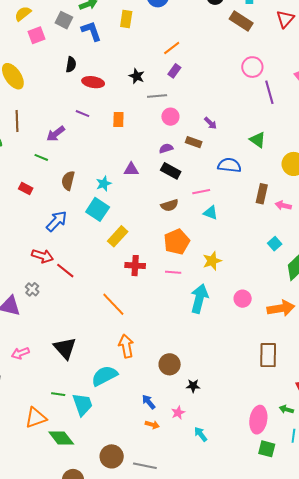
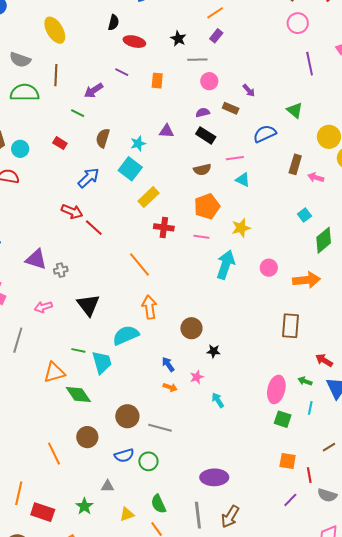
pink circle: (252, 67) -> (298, 23), moved
blue semicircle: (229, 165) -> (265, 134), turned -35
gray cross: (32, 289) -> (61, 270), moved, turned 32

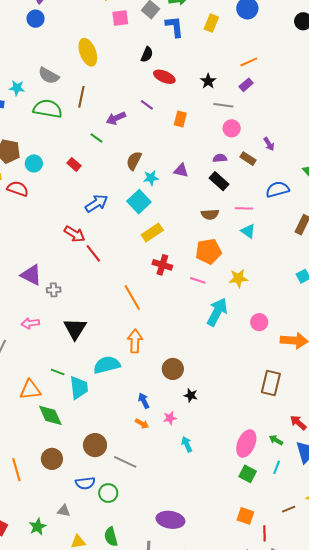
brown semicircle: (103, 138) -> (134, 161), moved

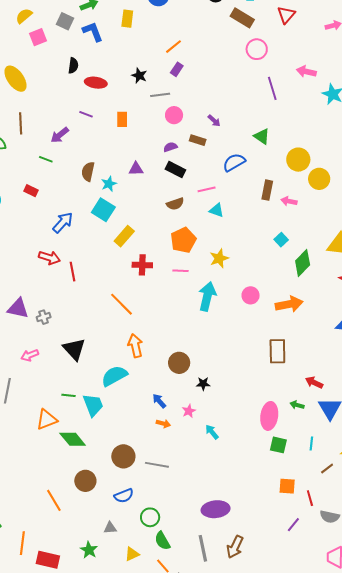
red line: (93, 253) -> (73, 272), turned 42
cyan line: (277, 467) -> (311, 443), moved
green circle: (108, 493) -> (150, 517), moved

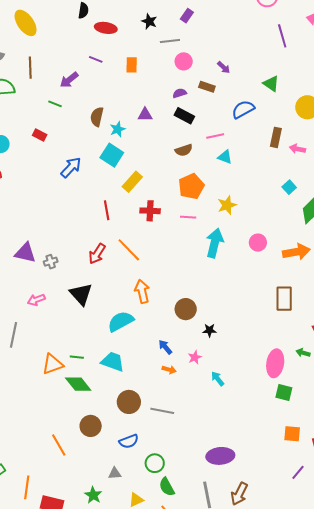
red arrow: (49, 258) -> (97, 254), moved, turned 105
red line: (73, 272) -> (107, 210), moved
green line: (69, 395) -> (77, 357), moved
cyan trapezoid: (93, 405) -> (113, 362), moved, turned -50

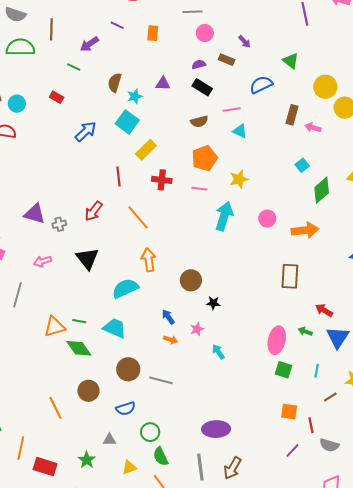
red arrow: (97, 254) -> (94, 211), moved

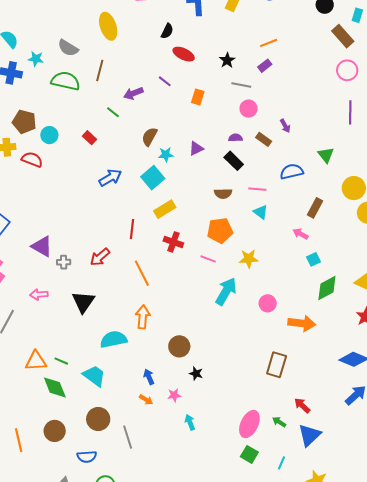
purple triangle: (163, 84) -> (196, 148), turned -42
pink arrow: (313, 128) -> (301, 234), moved
gray line: (161, 380) -> (128, 437), turned 45

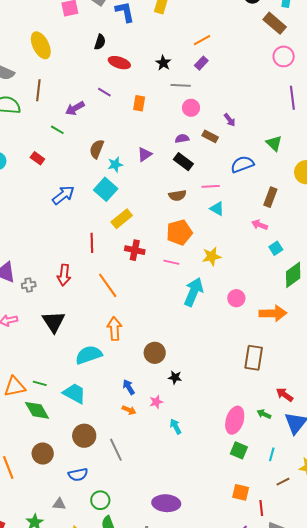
red arrow: (100, 257) -> (64, 275), turned -35

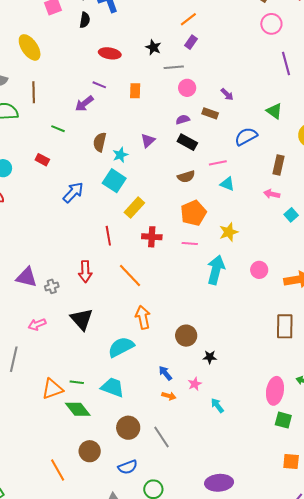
black semicircle: (100, 42) -> (85, 20), moved
purple arrow: (75, 108) -> (84, 104), moved

